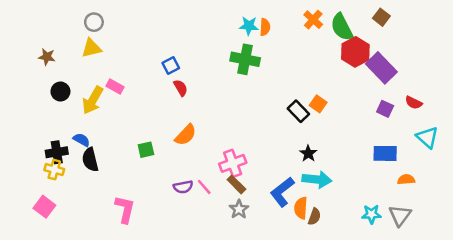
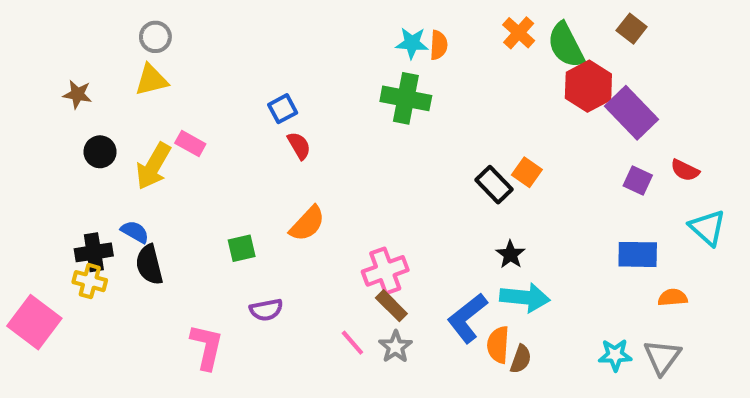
purple semicircle: (183, 187) -> (266, 310), moved
pink line: (204, 187) -> (352, 343), moved
pink square: (44, 207) -> (34, 322), moved, size x1.4

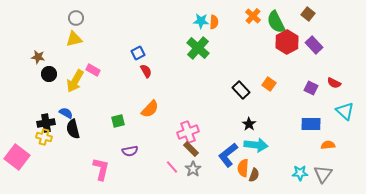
brown star: (77, 94) -> (38, 57), moved
green cross: (406, 98) -> (198, 48), turned 30
purple rectangle: (632, 113) -> (314, 45), moved, size x0.7
orange square: (527, 172) -> (269, 84), moved

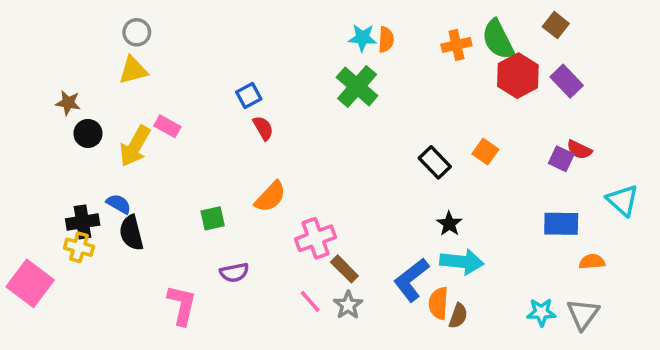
orange cross: (253, 16) -> (456, 45), moved, turned 35
red semicircle: (334, 83) -> (579, 150), moved
pink cross: (188, 132) -> (316, 238), moved

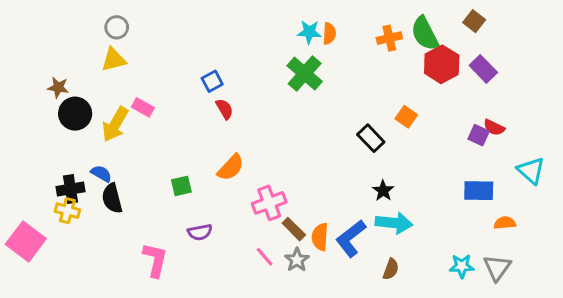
black circle: (88, 133) -> (75, 114), size x1.4
orange square: (485, 152) -> (406, 117), moved
orange semicircle: (438, 303) -> (320, 237), moved

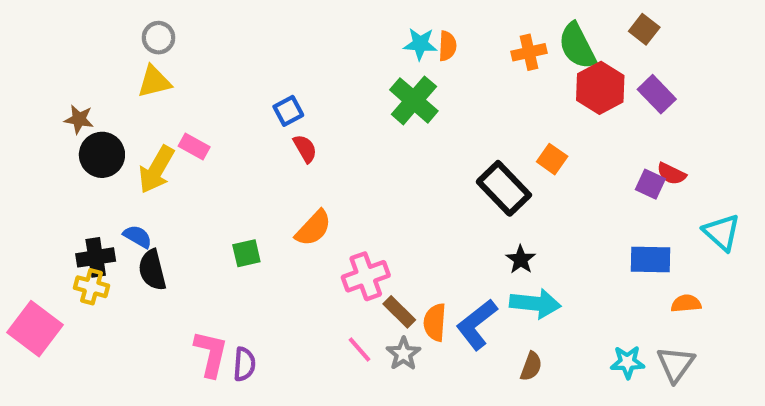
black rectangle: (371, 138) -> (504, 188), size x1.4
purple semicircle: (200, 232) -> (244, 364), moved, turned -75

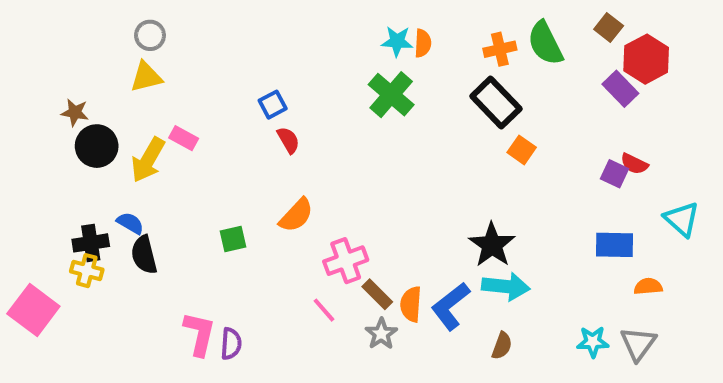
red hexagon: (600, 88) -> (646, 59), moved
black rectangle: (504, 188) -> (496, 103), moved
black star: (521, 260) -> (492, 245), size x1.6
pink line: (359, 350) -> (324, 310), moved

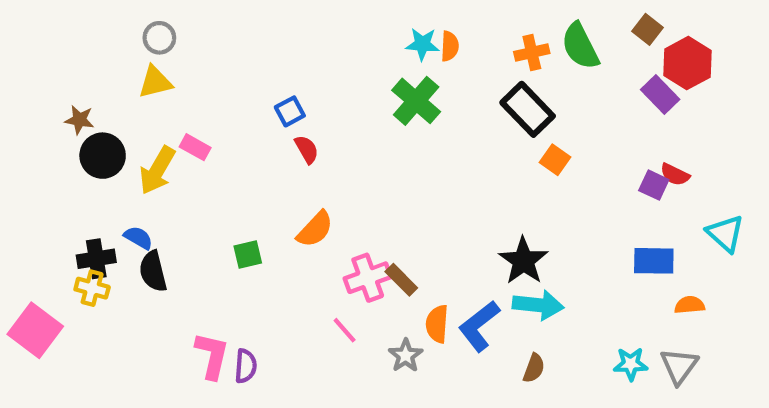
brown rectangle: (377, 294) -> (401, 280), moved

